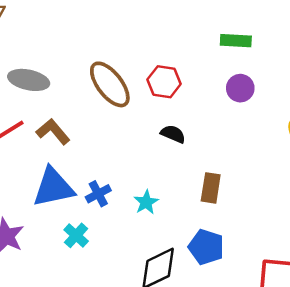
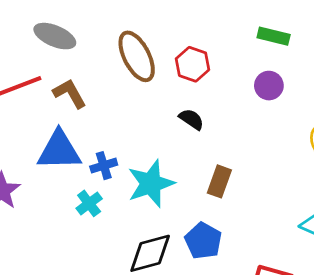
cyan star: (146, 202) -> (151, 184), size x1.8
cyan cross: (76, 235) -> (89, 203), moved

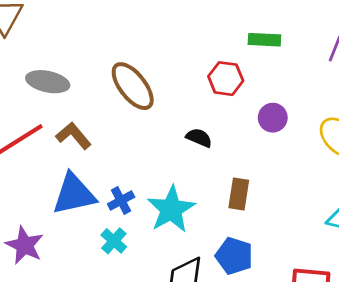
red hexagon: (193, 64) -> (226, 79), moved
purple circle: (269, 86) -> (273, 118), moved

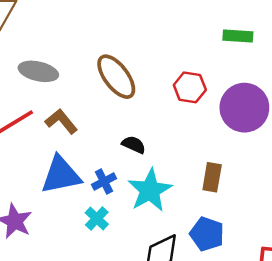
red hexagon: (226, 79) -> (190, 87), moved
purple circle: (273, 118) -> (244, 108), size x1.8
black semicircle: (199, 138) -> (134, 145), moved

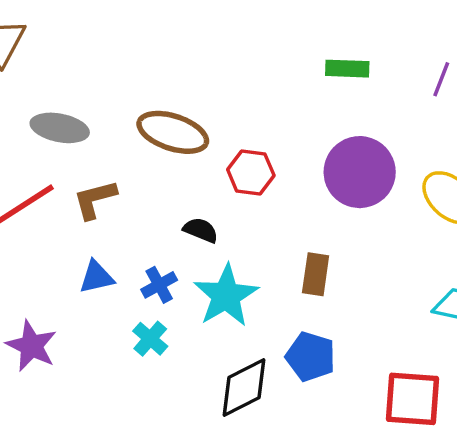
brown ellipse: (116, 77) -> (173, 132), turned -33
red hexagon: (190, 87) -> (251, 172), moved
brown L-shape: (61, 121) -> (95, 199), turned -64
blue triangle: (61, 175) -> (96, 277), size x0.6

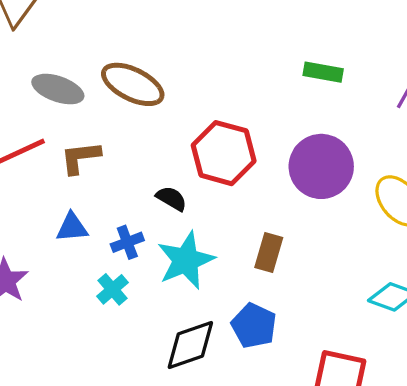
brown ellipse: (173, 132) -> (133, 84), moved
red hexagon: (251, 172) -> (224, 153), size x1.5

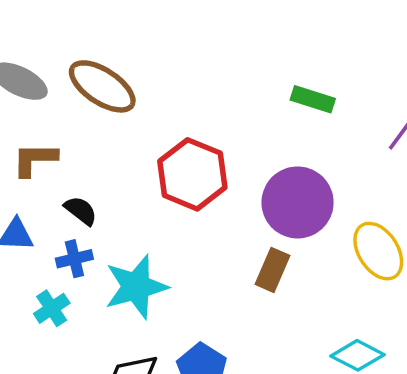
black semicircle: (171, 198) -> (81, 211), moved
brown rectangle: (269, 252) -> (272, 270), moved

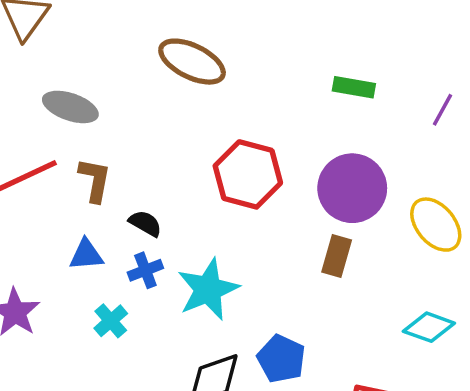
brown ellipse: (102, 86) -> (192, 62), moved
brown L-shape: (35, 159) -> (95, 180), turned 108
cyan cross: (52, 308) -> (111, 321), moved

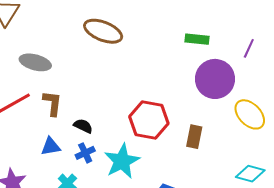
red hexagon: (248, 174) -> (149, 120), moved
purple circle: (352, 188) -> (215, 79), moved

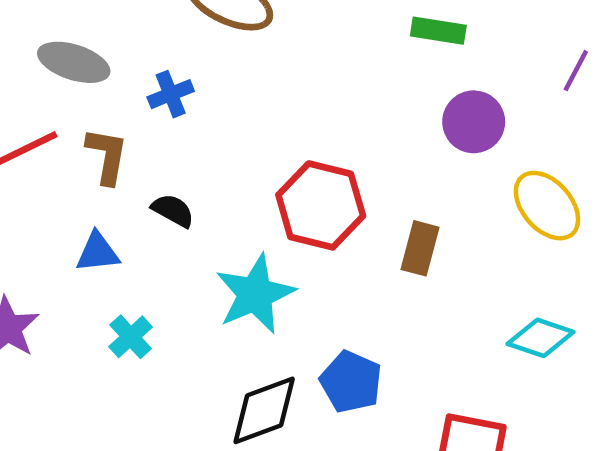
purple line: (249, 48) -> (576, 71), moved
purple circle: (215, 79) -> (474, 122), size x0.7
blue cross: (85, 153) -> (171, 94), moved

